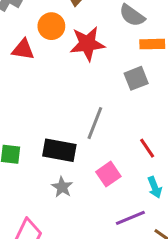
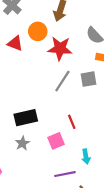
gray line: (95, 123) -> (62, 81), moved
red line: (147, 148) -> (72, 122), moved
black rectangle: (59, 150) -> (26, 118), turned -35

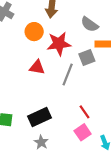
red triangle: (15, 43) -> (37, 67), moved
gray square: (88, 79) -> (87, 58), moved
pink square: (56, 141) -> (83, 132), moved

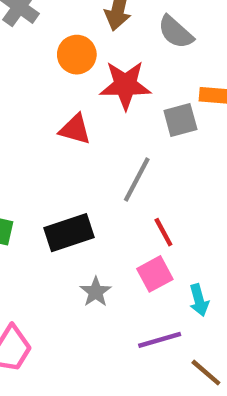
gray semicircle: (90, 24) -> (176, 32), moved
gray line: (68, 75) -> (137, 180), moved
gray star: (41, 142) -> (96, 292), moved

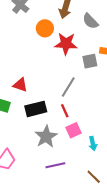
red triangle: (75, 129) -> (20, 85), moved
red line: (163, 232) -> (65, 111), moved
gray star: (96, 292) -> (46, 137), size x1.6
purple line: (160, 340) -> (55, 165), moved

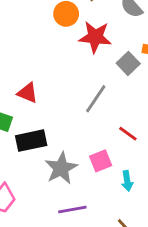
gray square: (90, 61) -> (128, 63), turned -35
black rectangle: (36, 109) -> (31, 141), moved
red line: (65, 111) -> (128, 134), moved, turned -32

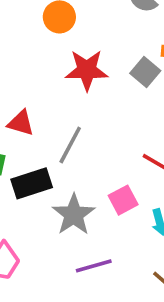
red star: (95, 37) -> (87, 70), moved
gray line: (96, 99) -> (70, 145), moved

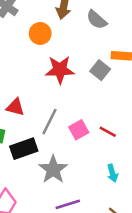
pink square: (123, 200) -> (79, 130), moved

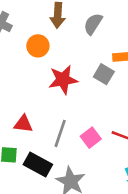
gray semicircle: (97, 20) -> (93, 24), turned 90
black rectangle: (24, 149) -> (38, 164), turned 56

